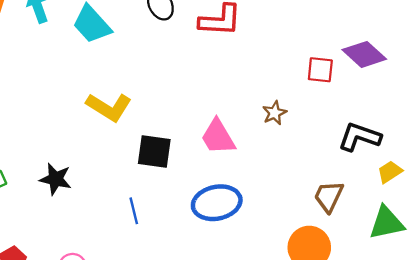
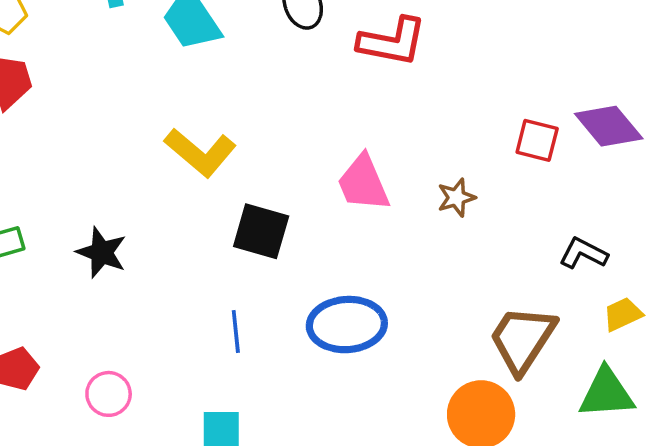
pink trapezoid: (218, 137) -> (363, 183), moved
black L-shape: (360, 137) -> (583, 253), size x0.7
brown trapezoid: (329, 196) -> (522, 339), size x1.4
blue line: (134, 211) -> (236, 331), moved

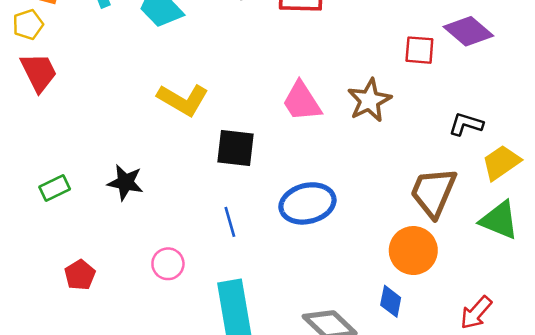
brown star: (456, 198) -> (369, 100), size x1.6
yellow trapezoid: (623, 314) -> (501, 163), size x1.4
green triangle: (606, 393) -> (499, 220), turned 36
pink circle: (109, 394) -> (168, 264), moved

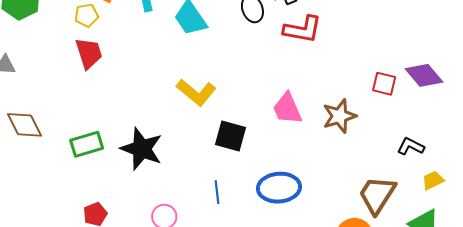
yellow trapezoid: (501, 163) -> (433, 180), size x0.7
black star: (125, 182) -> (142, 149), size x1.5
green rectangle: (55, 188) -> (87, 144), size x1.4

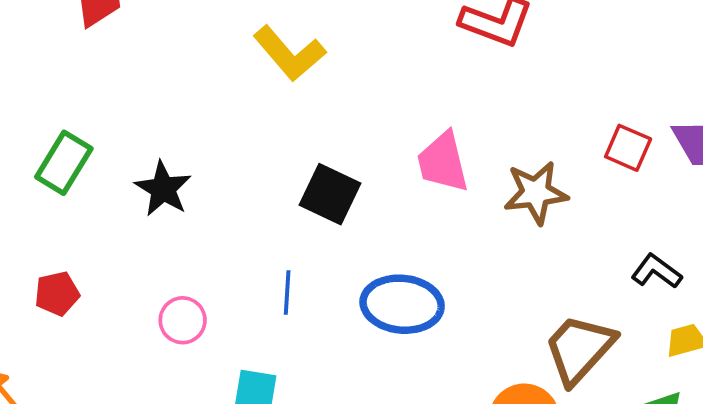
yellow L-shape: (196, 92) -> (289, 53), moved
green rectangle: (87, 144) -> (64, 163), turned -52
black star: (142, 149) -> (163, 189), size x0.7

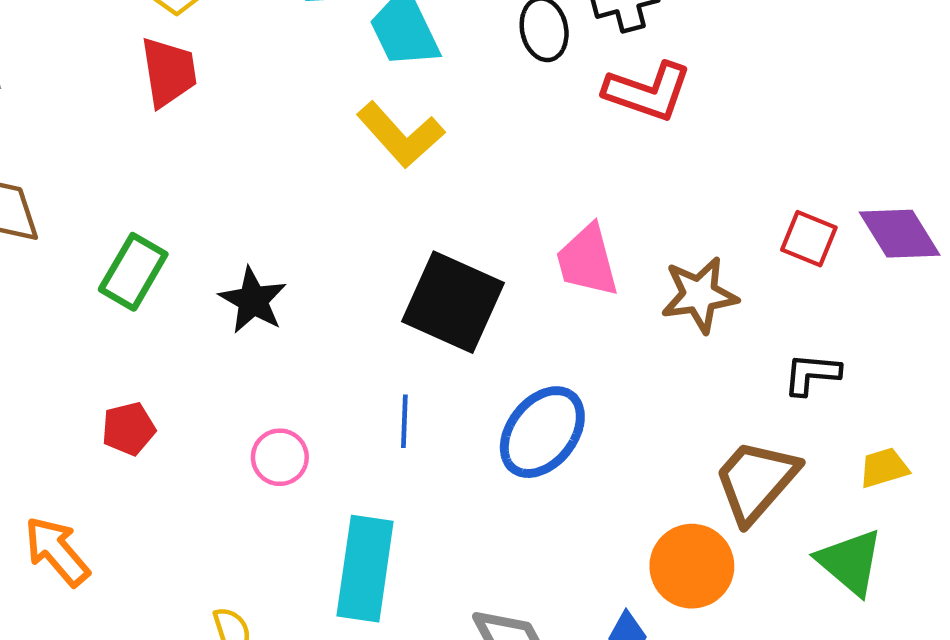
black square: (330, 194) -> (453, 302), size x1.4
black L-shape: (656, 271) -> (812, 374), moved, turned -30
blue ellipse: (402, 304) -> (542, 432), turned -56

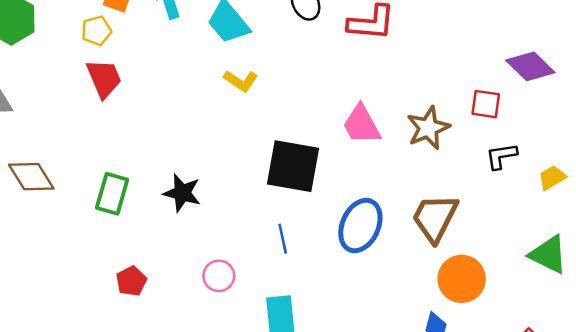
yellow L-shape: (401, 135) -> (241, 81), size x0.7
red square: (809, 239) -> (486, 104), moved
yellow trapezoid: (884, 468) -> (552, 178), moved
brown trapezoid: (756, 481) -> (435, 218), moved

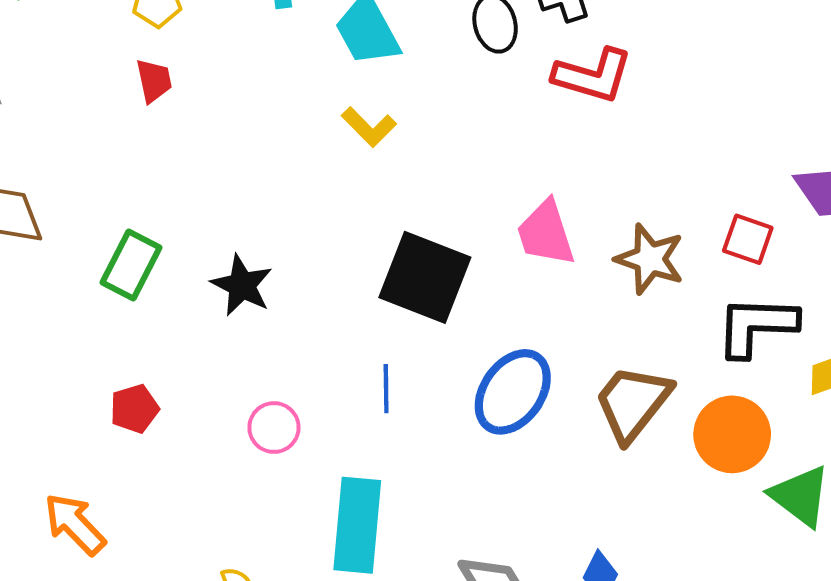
red trapezoid: (104, 78) -> (154, 81), size x0.7
brown star: (428, 128) -> (650, 259), turned 30
black L-shape: (501, 156) -> (756, 326), size x1.6
orange circle: (462, 279) -> (732, 434), moved

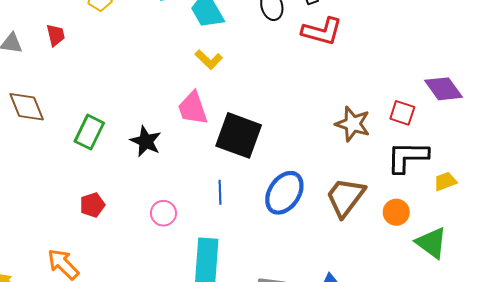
red trapezoid: (154, 81) -> (56, 35), moved
pink trapezoid: (546, 233) -> (193, 108), moved
orange circle: (732, 434) -> (396, 212), size x0.7

